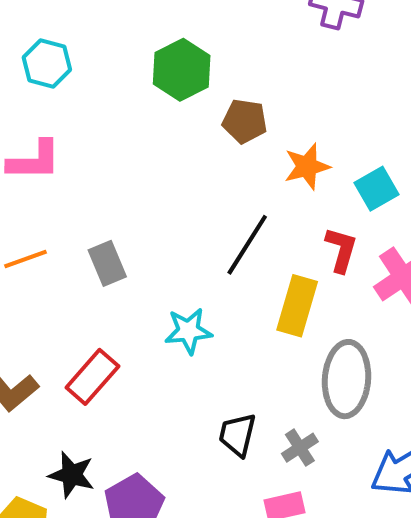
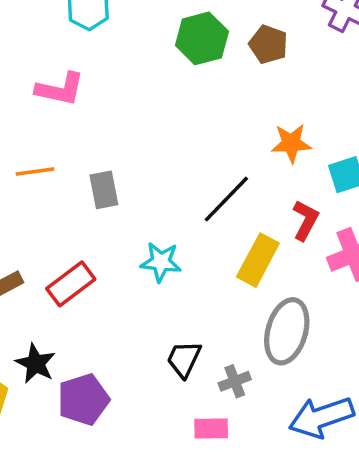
brown pentagon: (245, 121) -> (268, 44), moved

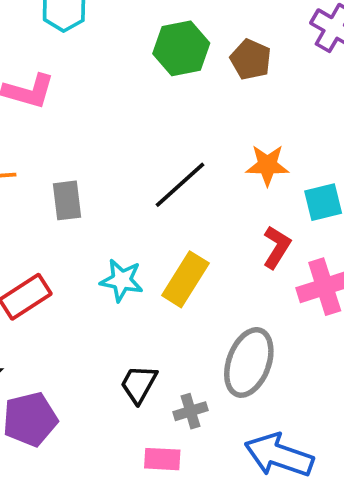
black line: (226, 199) -> (180, 185), moved
yellow rectangle: (258, 260) -> (185, 279), moved
blue arrow: (321, 417) -> (279, 455), turned 34

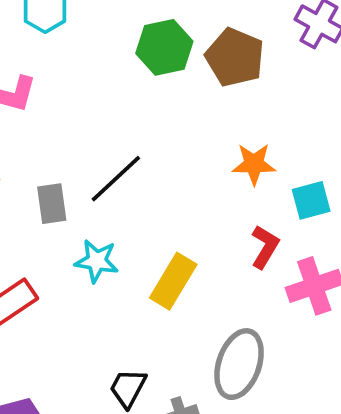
brown pentagon: (251, 59) -> (235, 57), size x1.4
black line: (180, 185) -> (116, 179), moved
cyan star: (122, 280) -> (97, 261), moved

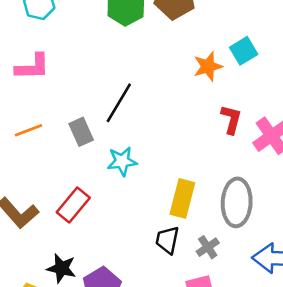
cyan square: (311, 200) -> (244, 51), moved
yellow rectangle: (173, 281) -> (182, 198), moved

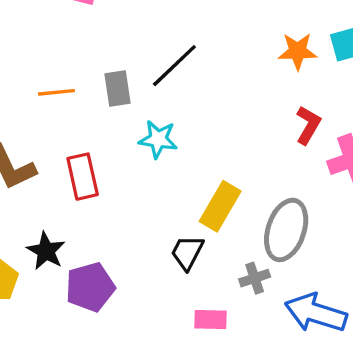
orange line: (28, 130) -> (56, 92), moved
red rectangle: (73, 205) -> (83, 177), turned -68
gray cross: (208, 247) -> (255, 278), moved

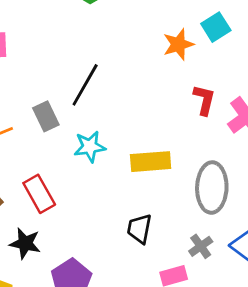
yellow rectangle: (220, 206) -> (151, 162), moved, turned 72
black star: (46, 251) -> (25, 243), moved
gray cross: (255, 278) -> (201, 246), moved

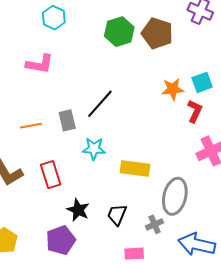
red L-shape: (204, 100) -> (195, 111), moved
black star: (25, 243) -> (78, 210), moved
gray cross: (201, 246) -> (155, 224), moved

